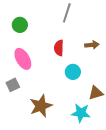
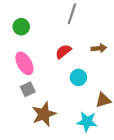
red semicircle: (59, 48) -> (63, 52), turned 49
gray square: (13, 85) -> (28, 89), moved

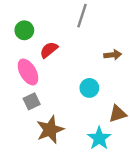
red semicircle: (63, 52) -> (49, 50), moved
cyan star: (87, 122) -> (99, 138), turned 30

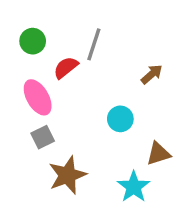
gray line: (82, 16) -> (94, 44), moved
brown arrow: (113, 55) -> (152, 74), turned -35

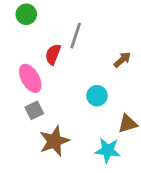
green circle: (33, 41) -> (26, 14), moved
red semicircle: (66, 68) -> (53, 54), turned -30
cyan star: (134, 187) -> (108, 150), turned -30

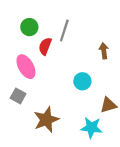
green circle: (26, 14) -> (29, 27), moved
brown arrow: (122, 60) -> (104, 51), turned -56
gray square: (34, 110) -> (18, 96), moved, turned -35

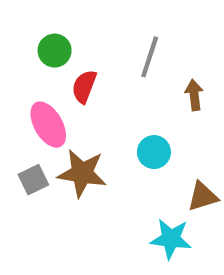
gray line: (64, 30) -> (150, 57), moved
gray square: (18, 96) -> (33, 180), turned 35
brown star: (46, 120) -> (82, 173), moved, turned 30

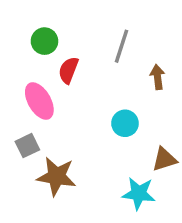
brown star: (82, 173) -> (56, 176), moved

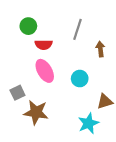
red semicircle: (68, 70) -> (44, 45), turned -112
pink ellipse: (39, 101) -> (45, 71), moved
cyan star: (139, 193) -> (88, 123), turned -30

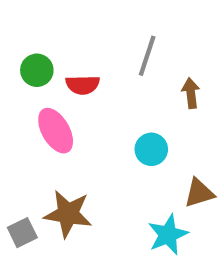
green circle: (28, 26) -> (37, 70), moved
pink ellipse: (45, 71) -> (56, 131), moved
gray square: (17, 93) -> (22, 233), moved

